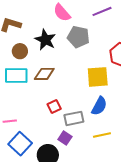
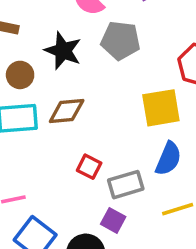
red square: (54, 107) -> (89, 167), turned -32

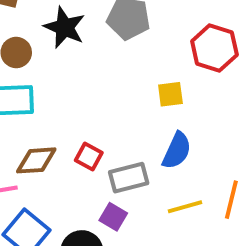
yellow square: (161, 108) -> (170, 94), size x0.6
brown diamond: (67, 111) -> (36, 160), moved

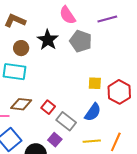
red hexagon: (214, 48) -> (119, 92), moved
gray rectangle: (129, 178) -> (66, 121), turned 42

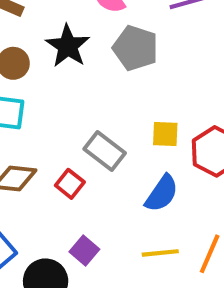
gray rectangle: (66, 121) -> (105, 151), moved

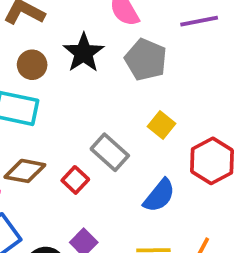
yellow square: (165, 134) -> (161, 125), moved, turned 32

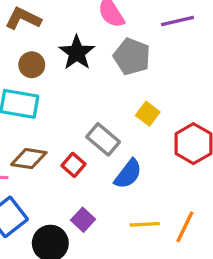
blue semicircle: (159, 196) -> (128, 174), moved

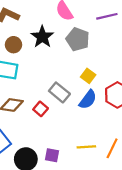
blue semicircle: (128, 174) -> (88, 100), moved
purple square: (83, 220) -> (52, 155), moved, turned -32

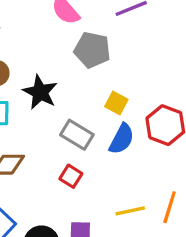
black star: (42, 37) -> (40, 92), moved
red square: (41, 109) -> (71, 176), moved

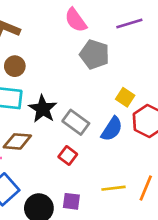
black star: (40, 92) -> (43, 109), moved
yellow square: (116, 103) -> (125, 97), moved

